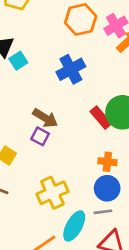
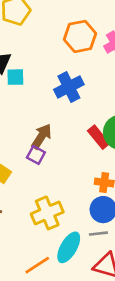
cyan square: (18, 61) -> (15, 77), turned 30
brown arrow: (45, 118) -> (42, 136), turned -90

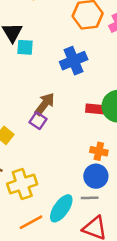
red rectangle: (99, 137) -> (97, 109), turned -50
yellow cross: (47, 213) -> (22, 184), moved

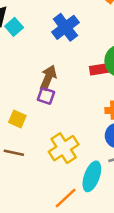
cyan square: (25, 47) -> (14, 27), turned -30
yellow cross: (22, 184) -> (64, 148), moved

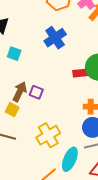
cyan square: (14, 27) -> (14, 54), moved, turned -32
brown arrow: (48, 78) -> (20, 92), moved

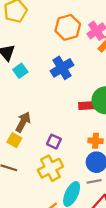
cyan square: (14, 54) -> (20, 71), moved, turned 32
purple square: (36, 92) -> (54, 142), moved

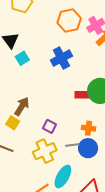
gray line: (94, 181) -> (72, 145), moved

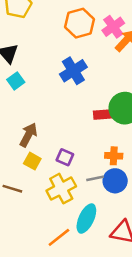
cyan square: (22, 58) -> (16, 81), moved
yellow square: (13, 123) -> (32, 161), moved

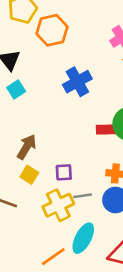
orange hexagon: (79, 23) -> (52, 30), moved
purple square: (65, 157) -> (64, 172), turned -30
gray line: (95, 178) -> (83, 196), moved

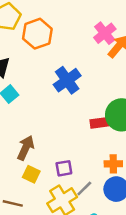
gray line: (83, 196) -> (84, 189), turned -30

